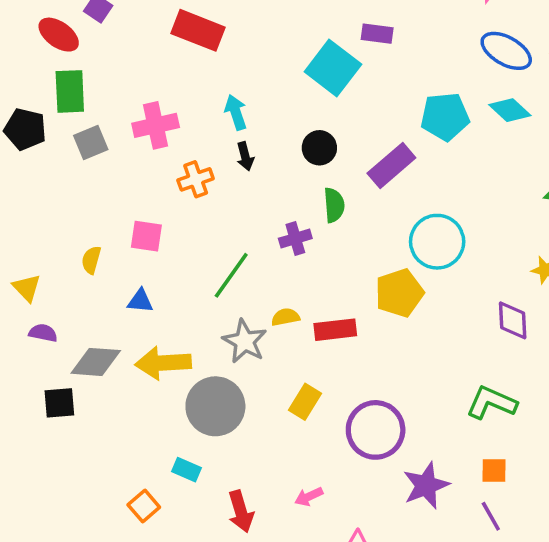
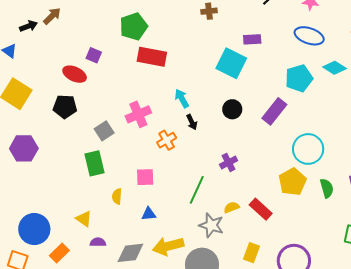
blue ellipse: (506, 51) -> (309, 36), moved
green rectangle: (70, 91) -> (94, 163), moved
black pentagon: (25, 129) -> (65, 107), moved
green semicircle: (334, 205) -> (327, 188), moved
red rectangle: (335, 330) -> (261, 209), turned 60

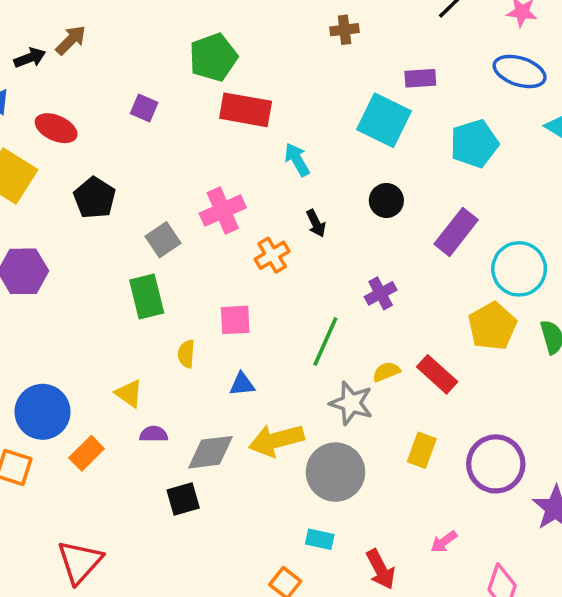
red ellipse: (75, 74) -> (56, 128), moved
cyan pentagon: (299, 78) -> (474, 144), moved
cyan arrow: (182, 98) -> (297, 160), moved
black pentagon: (65, 107) -> (95, 198), turned 30
purple rectangle: (274, 111) -> (456, 232), moved

